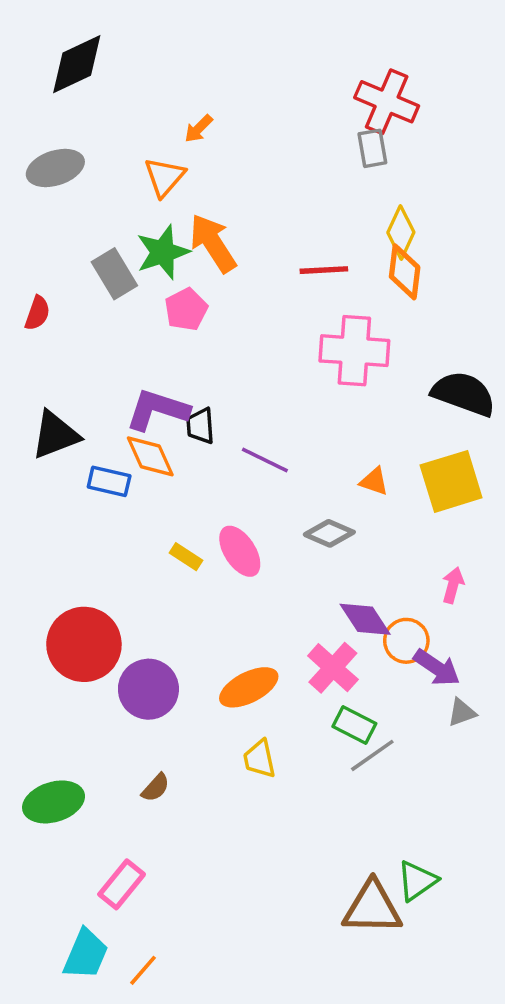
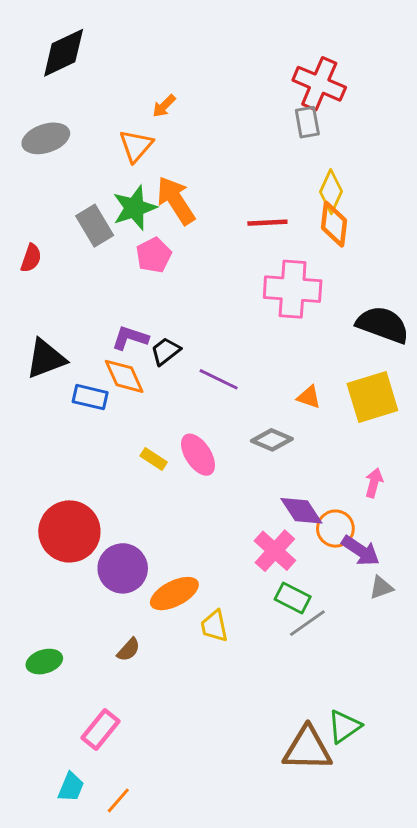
purple L-shape: (157, 410) -> (130, 338), size x0.7
black trapezoid: (200, 426) -> (165, 351), turned 56
orange ellipse: (249, 687) -> (174, 594), moved
green ellipse: (54, 802) -> (44, 662), size x0.7
cyan trapezoid: (86, 954) -> (71, 787), size x0.7

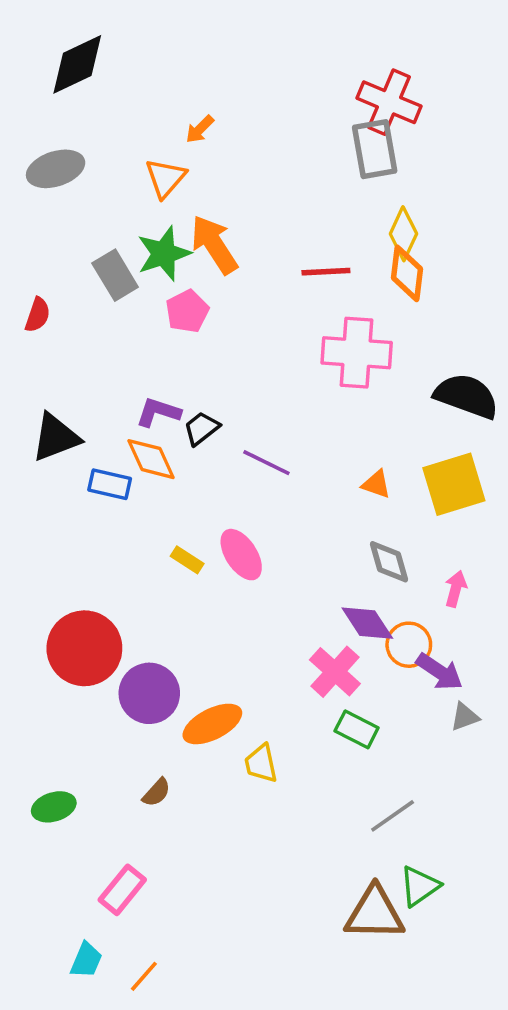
gray rectangle: (307, 122) -> (375, 149), size x1.5
gray diamond: (272, 440) -> (389, 562), moved, turned 51
gray line: (307, 623) -> (393, 816), moved

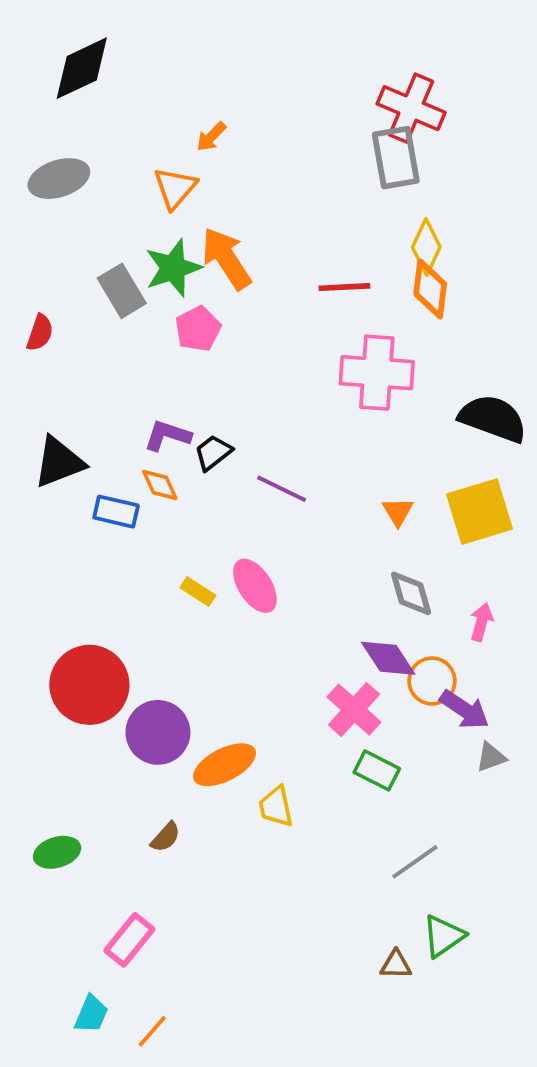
orange diamond: (151, 459) -> (160, 485), size x0.7
orange triangle: (376, 484) -> (398, 512), turned 40
brown triangle: (375, 913) -> (396, 965), size x0.5

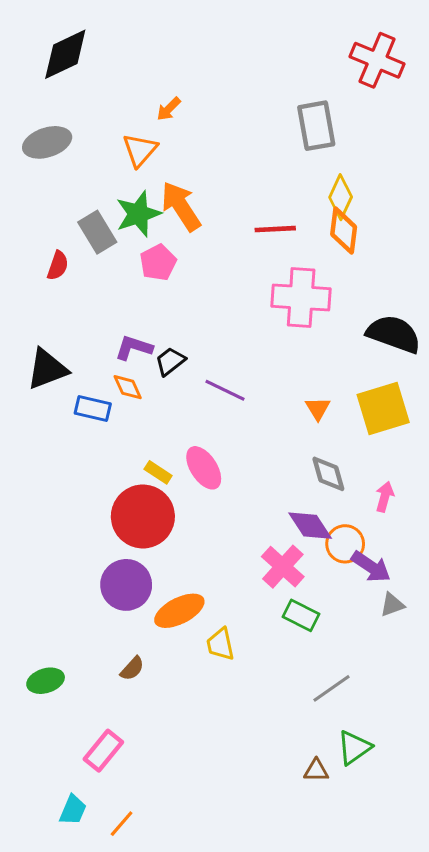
red cross: (411, 108) -> (377, 60), moved
red semicircle: (40, 333) -> (58, 266), moved
red circle: (89, 685) -> (143, 516), moved

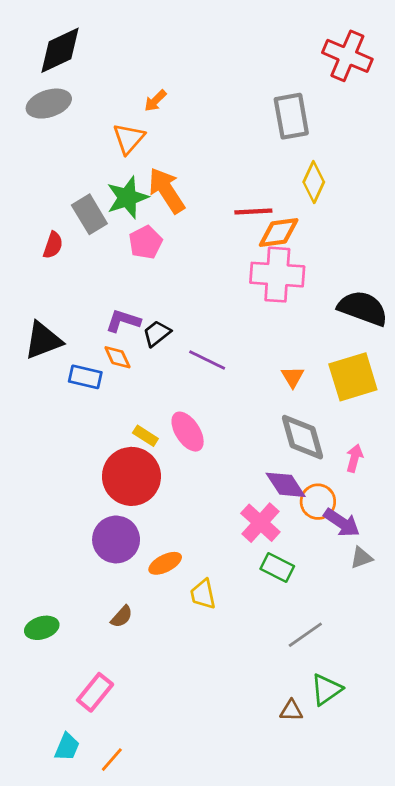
gray ellipse: (47, 142) -> (49, 104), moved
orange diamond: (344, 231) -> (279, 232), moved, turned 75
gray diamond: (328, 474) -> (302, 437), size x1.4
orange ellipse: (179, 611) -> (165, 563), size x0.7

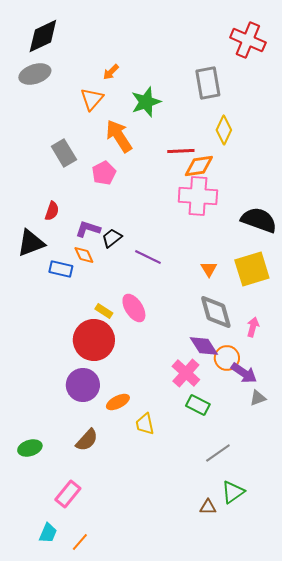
green star: (127, 197) -> (146, 102), moved
red semicircle: (53, 245) -> (52, 211), moved
brown semicircle: (122, 617) -> (87, 440), size x1.4

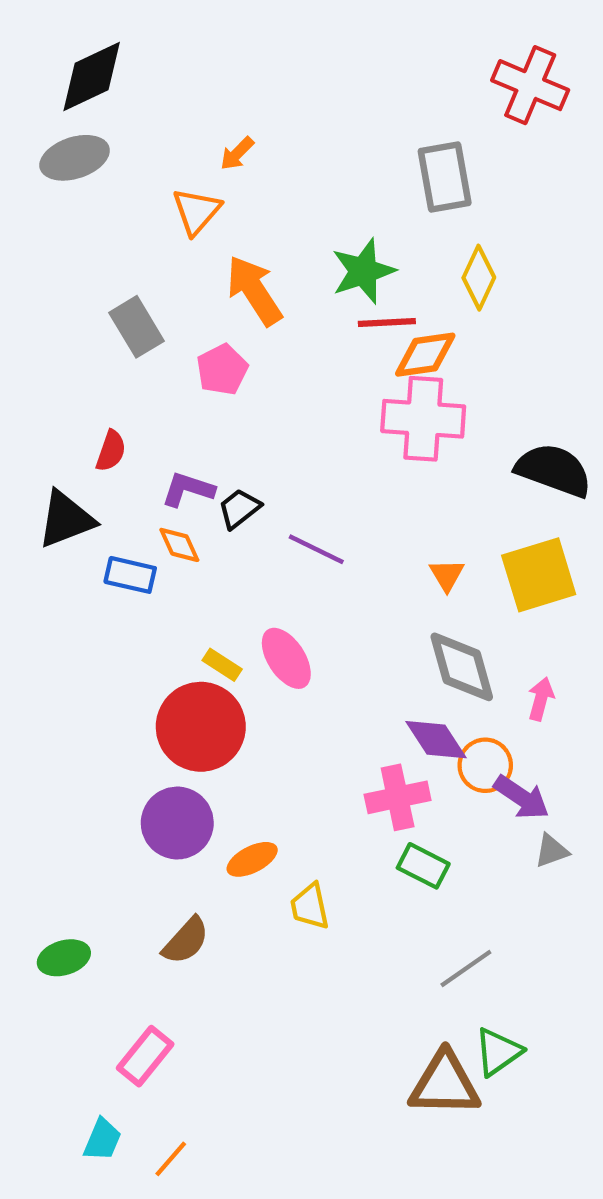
green star: (146, 102) -> (363, 271), moved
pink cross: (186, 373) -> (398, 797), turned 36
brown triangle: (208, 507) -> (445, 1084), size x2.0

